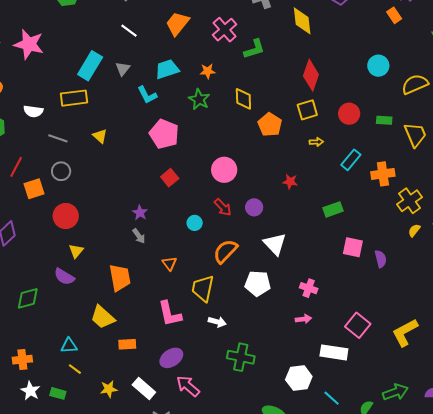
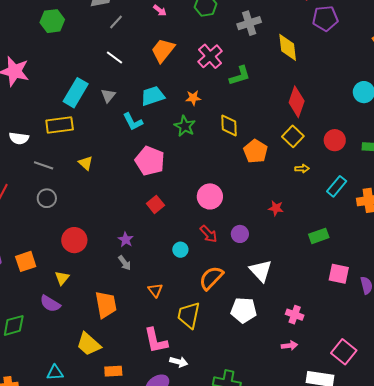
yellow square: (307, 110) -> (293, 136), turned -30
orange square: (34, 189) -> (26, 261), moved
red circle: (66, 216) -> (74, 240), moved
white arrow: (217, 322) -> (179, 362), moved

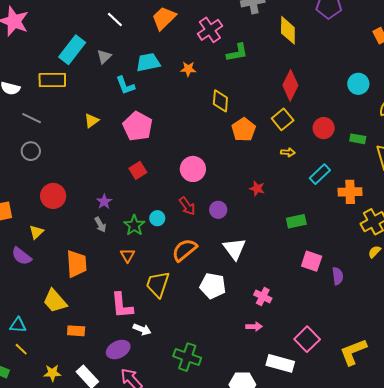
green star: (185, 126) -> (134, 225), moved
yellow triangle: (86, 163) -> (92, 121), moved, turned 35

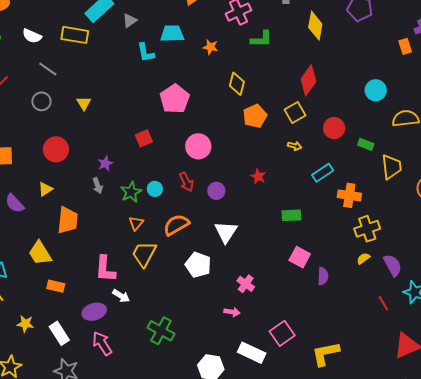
yellow triangle: (92, 121) -> (84, 103), moved, turned -35
pink pentagon: (138, 126) -> (175, 99), moved
yellow triangle: (36, 232) -> (45, 189), moved
orange triangle: (128, 255) -> (136, 223), moved

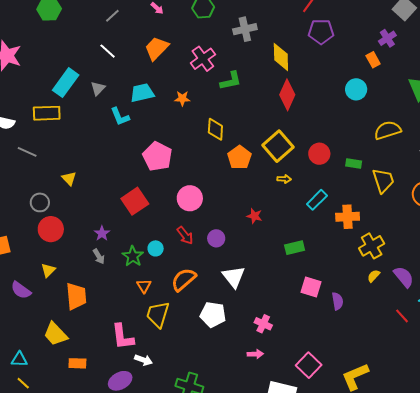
red diamond: (308, 80) -> (287, 95), moved
cyan circle: (376, 90) -> (356, 89), moved
gray circle: (41, 101) -> (40, 202), moved
yellow square: (295, 113) -> (278, 146), size x1.4
red square: (144, 138) -> (135, 201), size x1.5

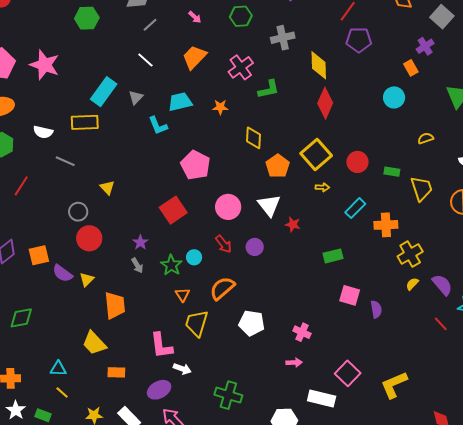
yellow semicircle: (388, 130) -> (426, 138), size x0.6
white triangle: (234, 277) -> (269, 205), moved
purple semicircle: (21, 290) -> (63, 273), moved

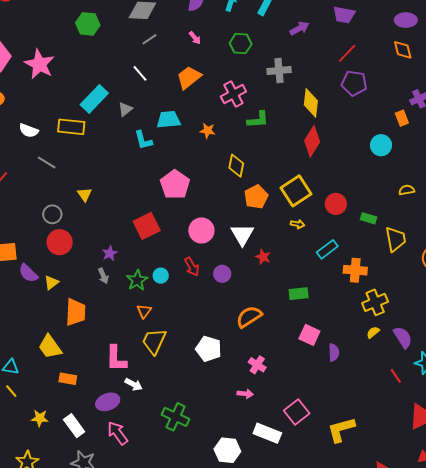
orange semicircle: (222, 288) -> (249, 317), moved

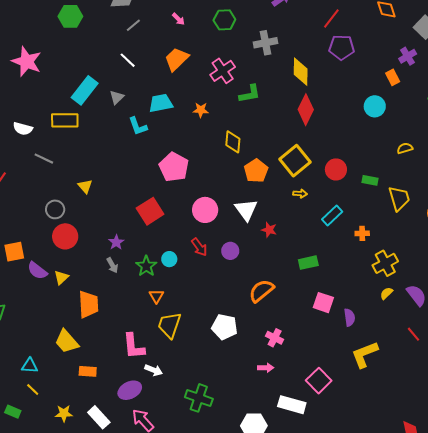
orange cross: (355, 270) -> (362, 233), size x0.6
yellow L-shape: (341, 430) -> (365, 354), moved

